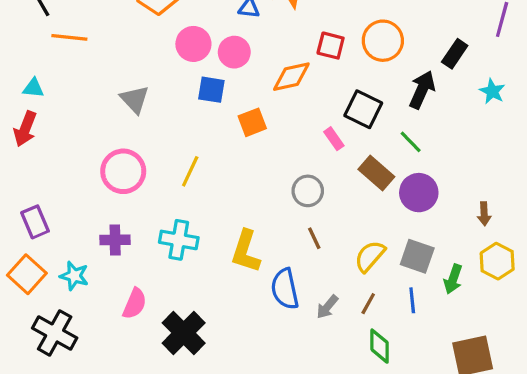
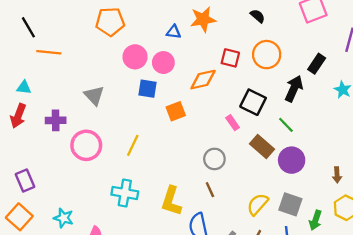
brown line: (314, 238) -> (210, 190), moved
purple cross: (115, 240) -> (56, 120), moved
cyan star: (74, 276) -> (64, 218), moved

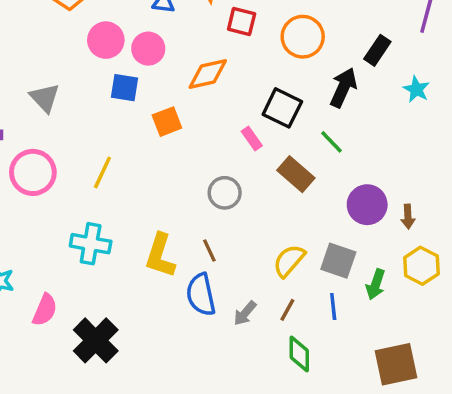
red square: (230, 58) -> (242, 21), moved
purple circle: (292, 160) -> (367, 205), moved
brown line: (210, 190) -> (209, 250), moved

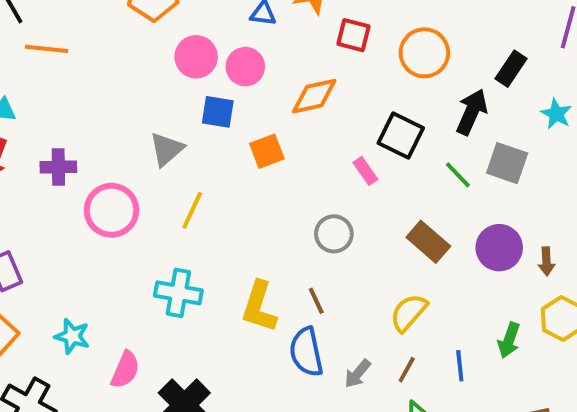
gray triangle: (45, 98) -> (167, 149), moved, turned 32
brown rectangle: (296, 174) -> (428, 242), moved
gray square: (338, 261) -> (507, 163), moved

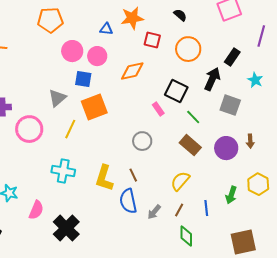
orange square: (267, 151) -> (94, 107), moved, size x1.5
green line: (458, 175) -> (193, 117), moved
brown arrow: (546, 261) -> (250, 141), moved

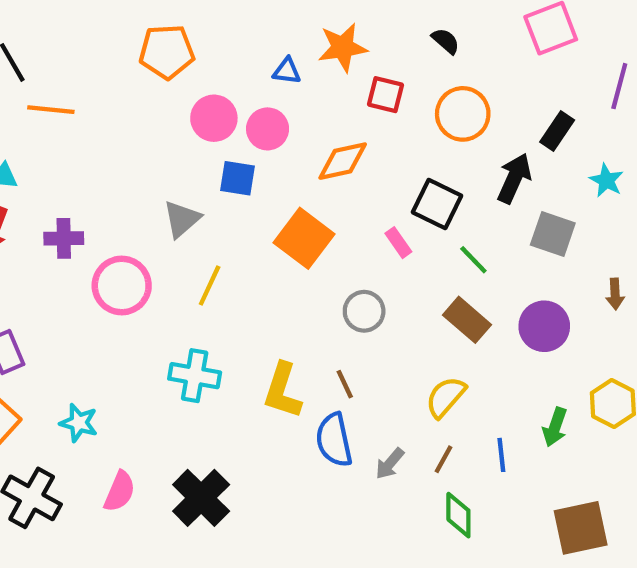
orange square: (94, 107) -> (304, 238), moved, turned -32
brown arrow: (250, 141) -> (615, 294), moved
pink semicircle: (36, 210) -> (120, 491), moved

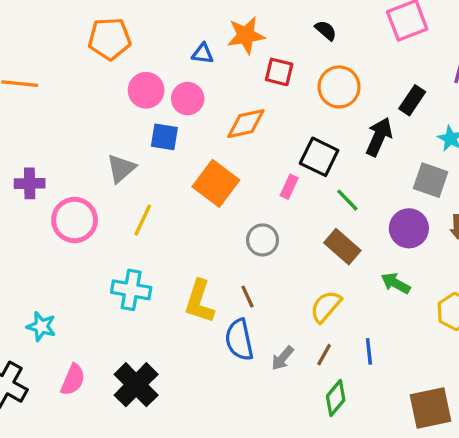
gray square: (553, 234) -> (431, 180), moved
pink rectangle: (398, 243) -> (289, 187), turned 60
purple circle: (544, 326) -> (409, 228), moved
green arrow: (555, 427) -> (396, 283), moved, turned 100
green diamond: (458, 515) -> (336, 398), turned 40

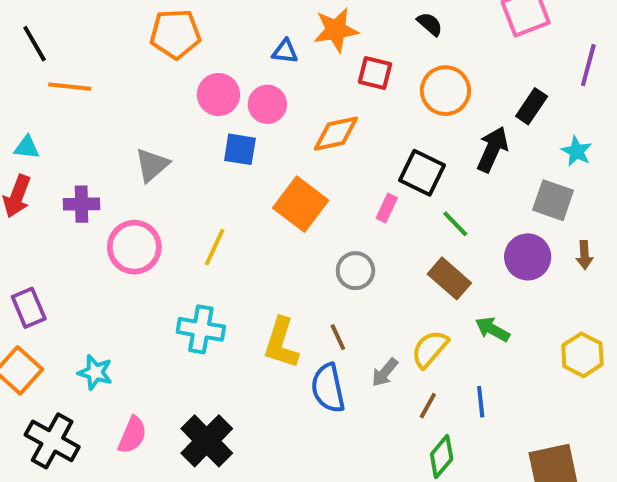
gray triangle: (121, 168) -> (152, 165), moved
green arrow: (396, 283) -> (492, 329), moved
gray arrow: (282, 358) -> (385, 372), moved

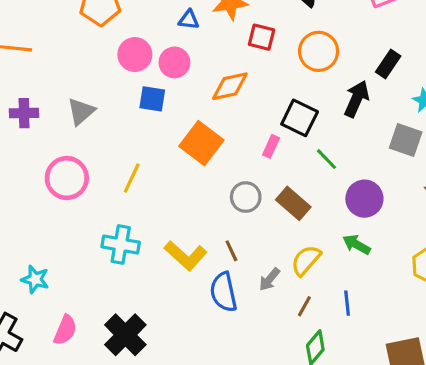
purple cross: (81, 204) -> (24, 113), moved
purple circle: (528, 257) -> (364, 199), moved
brown rectangle: (449, 278) -> (293, 203), moved
yellow L-shape: (281, 343) -> (186, 256), turned -66

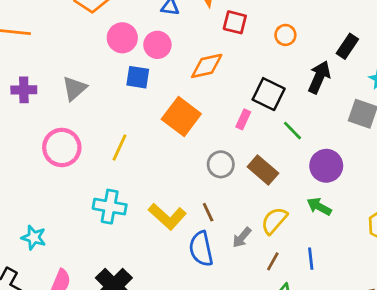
orange circle: (319, 51) -> (285, 35), size x0.6

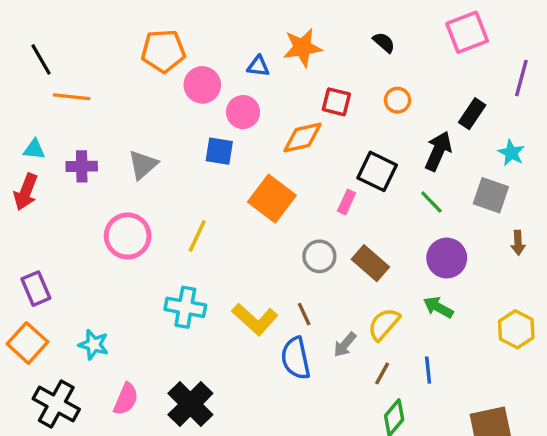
red square: (235, 22) -> (336, 102), moved
pink circle: (122, 38) -> (202, 85), moved
green line: (292, 131) -> (431, 202), moved

